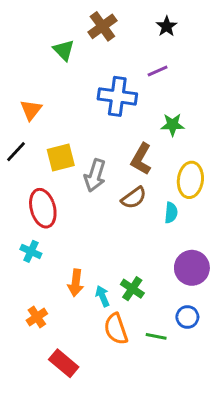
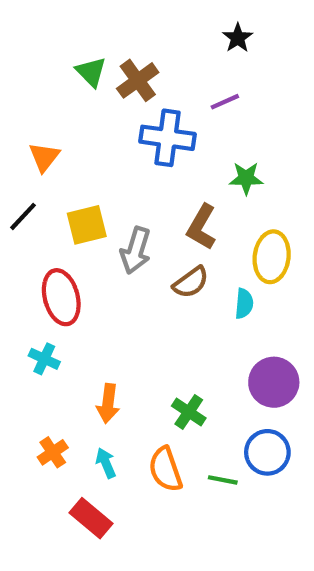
brown cross: (102, 26) -> (138, 80), moved
cyan arrow: (102, 296) -> (106, 463), moved
blue circle: (187, 317) -> (267, 452), size x1.4

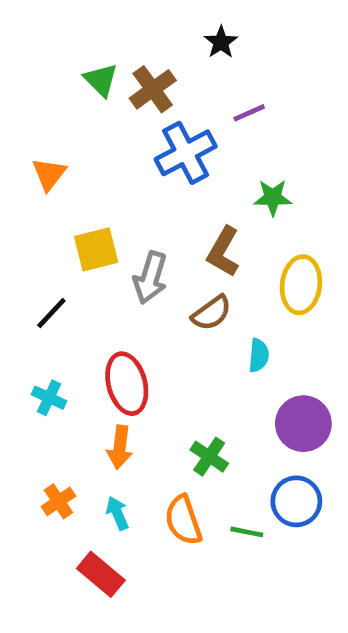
black star: (238, 38) -> (221, 42), moved
blue cross: (167, 138) -> (186, 153), turned -36
black line: (23, 216) -> (51, 313), moved
red ellipse: (61, 297) -> (127, 384), moved
cyan semicircle: (244, 304) -> (259, 355), moved

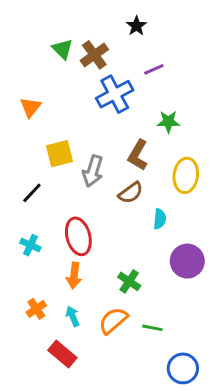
blue circle: (296, 501) -> (183, 368), moved
orange semicircle: (183, 520) -> (113, 321), turned 68

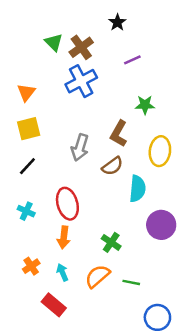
blue cross: (115, 94) -> (81, 81), moved
yellow square: (60, 154) -> (29, 129), moved
cyan semicircle: (160, 219) -> (137, 189), size x1.5

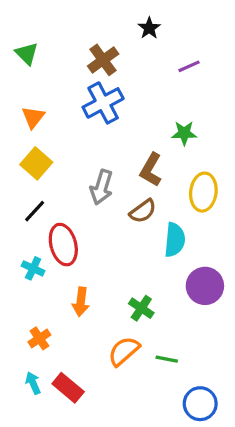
green triangle: (54, 42) -> (27, 54), moved
purple line: (132, 60) -> (189, 66), moved
yellow square: (29, 129) -> (36, 163), turned -35
red ellipse: (67, 204) -> (63, 245), moved
cyan arrow: (62, 272) -> (33, 383), moved

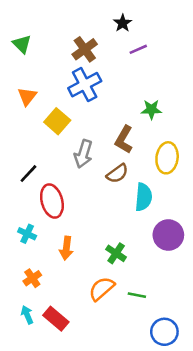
purple line: (189, 66) -> (138, 49), moved
yellow square: (36, 163) -> (57, 121), moved
cyan cross: (33, 268) -> (27, 234), moved

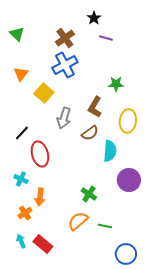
purple line: (138, 49) -> (106, 38), turned 40
orange arrow: (66, 248) -> (40, 197), moved

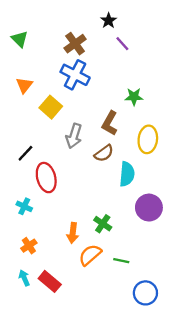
purple line: (106, 38) -> (122, 44), turned 32
blue cross: (65, 65) -> (75, 75), turned -35
orange arrow: (40, 197) -> (73, 233), moved

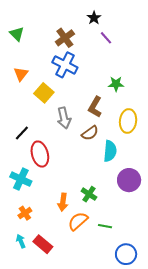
gray arrow: (74, 136) -> (64, 118), turned -30
cyan cross: (24, 206) -> (21, 179), size x1.5

